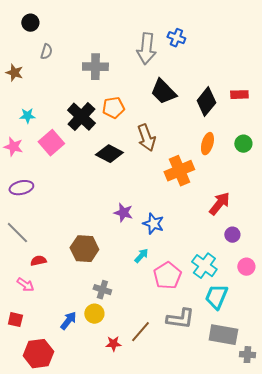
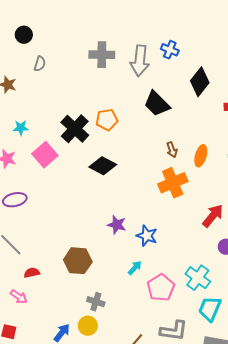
gray cross: (95, 67) -> (102, 55), moved
black diamond: (206, 102) -> (200, 82), moved
brown arrow: (146, 138) -> (172, 150), moved, size x0.6

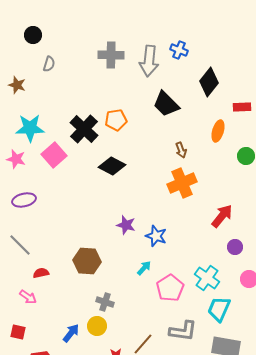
cyan star: (21, 128) -> (30, 128), size x1.8
orange ellipse: (201, 156) -> (218, 131), moved

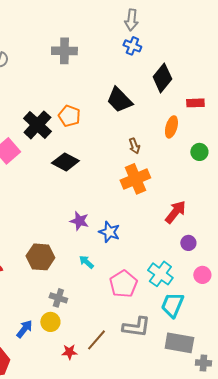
gray arrow: (149, 61) -> (131, 20), moved, size x0.7
orange pentagon: (116, 120) -> (69, 116), turned 30
cyan arrow: (144, 268) -> (86, 262), moved, turned -91

